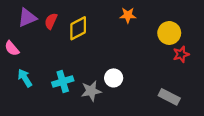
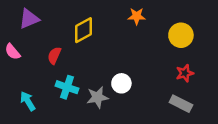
red semicircle: (51, 21) -> (54, 55), moved
red star: (181, 54) -> (185, 73), moved
cyan arrow: (25, 78) -> (28, 101), moved
cyan cross: (63, 82) -> (67, 87), turned 36

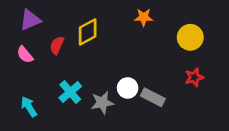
pink semicircle: (13, 52) -> (25, 55), moved
red semicircle: (54, 55) -> (57, 45), moved
cyan cross: (67, 87) -> (70, 92), turned 30
gray rectangle: (181, 104) -> (153, 97), moved

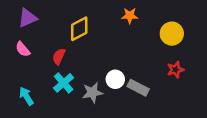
red semicircle: (57, 45) -> (59, 56), moved

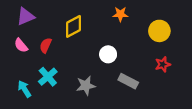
red semicircle: (59, 56) -> (46, 45), moved
white circle: (115, 79) -> (108, 54), moved
cyan cross: (64, 83) -> (48, 77), moved

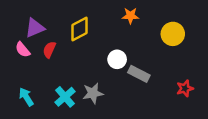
purple triangle: (25, 16) -> (35, 28), moved
red star: (163, 64) -> (185, 88), moved
cyan cross: (48, 77) -> (65, 97), moved
gray rectangle: (128, 81) -> (139, 74), moved

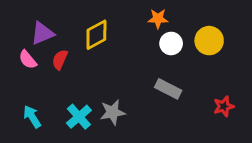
white circle: (117, 59) -> (171, 43), moved

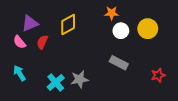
cyan arrow: (32, 117) -> (20, 73), moved

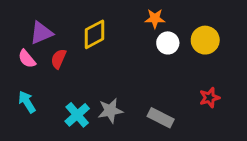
gray rectangle: (119, 63) -> (161, 118), moved
red star: (158, 75) -> (210, 98), moved

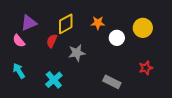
orange star: (155, 19) -> (98, 23), moved
white circle: (168, 43) -> (117, 38), moved
red semicircle: (59, 59) -> (52, 41), moved
gray star: (110, 111) -> (77, 53), moved

